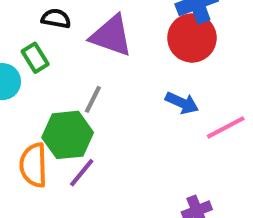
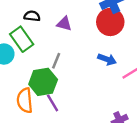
purple triangle: (111, 36) -> (64, 24), size x0.6
green rectangle: (35, 58) -> (22, 39), size x1.5
purple line: (82, 173) -> (53, 103), turned -66

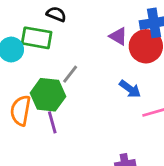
purple triangle: (64, 24) -> (118, 36), moved
green rectangle: (22, 39) -> (37, 38), turned -60

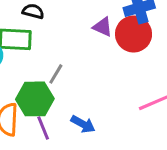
blue arrow: (130, 89) -> (83, 124), moved

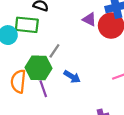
blue arrow: (83, 124) -> (72, 77), moved

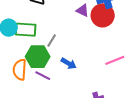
green rectangle: (27, 25) -> (26, 30), moved
purple line: (43, 89) -> (43, 76), turned -42

